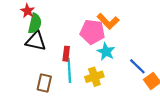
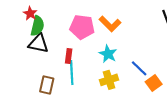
pink pentagon: (92, 32) -> (82, 27), moved
yellow cross: (94, 77) -> (109, 80), moved

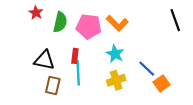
green semicircle: (37, 26) -> (60, 22), moved
black triangle: (38, 44) -> (44, 60), moved

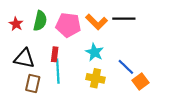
red star: (36, 13) -> (16, 24), moved
black line: (175, 20) -> (124, 19), moved, turned -70
yellow cross: (116, 80) -> (96, 78), turned 30

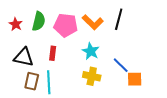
black line: (124, 19) -> (119, 19), turned -75
cyan line: (58, 71) -> (49, 82), moved
orange square: (141, 81) -> (135, 79), turned 35

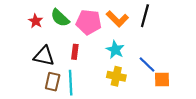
green semicircle: (39, 21) -> (60, 18), turned 120

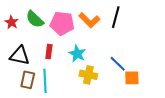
cyan star: (115, 50) -> (77, 54), moved

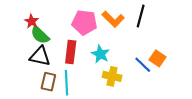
green semicircle: (35, 19) -> (40, 35), moved
red rectangle: (49, 52) -> (71, 52), size x1.5
orange square: (132, 78) -> (158, 58), moved, turned 35

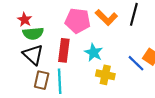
green semicircle: (40, 35) -> (33, 33), turned -48
black triangle: (40, 56) -> (33, 55), turned 30

